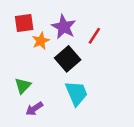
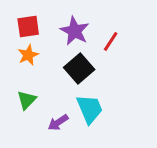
orange star: (41, 41) -> (28, 55), moved
purple arrow: (34, 109) -> (58, 122), moved

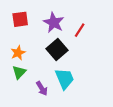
orange star: (28, 55) -> (18, 53), moved
purple arrow: (58, 122) -> (42, 88), turned -88

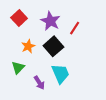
red square: (20, 19) -> (19, 18), turned -35
orange star: (18, 53) -> (28, 46), moved

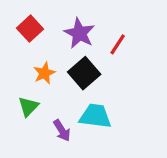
cyan trapezoid: (60, 74) -> (95, 116), turned -60

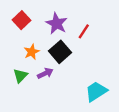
cyan trapezoid: (95, 116) -> (96, 91), moved, turned -40
purple arrow: (62, 130) -> (45, 73), moved, turned -84

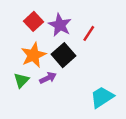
red square: (21, 20) -> (33, 21), moved
orange star: (32, 52) -> (33, 55), size x1.5

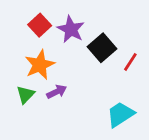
red line: (89, 33) -> (130, 62), moved
black square: (64, 55) -> (102, 48), moved

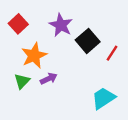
red square: (40, 25) -> (18, 24), moved

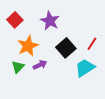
black square: (88, 41) -> (66, 48), moved
cyan trapezoid: (103, 98) -> (85, 68), moved

